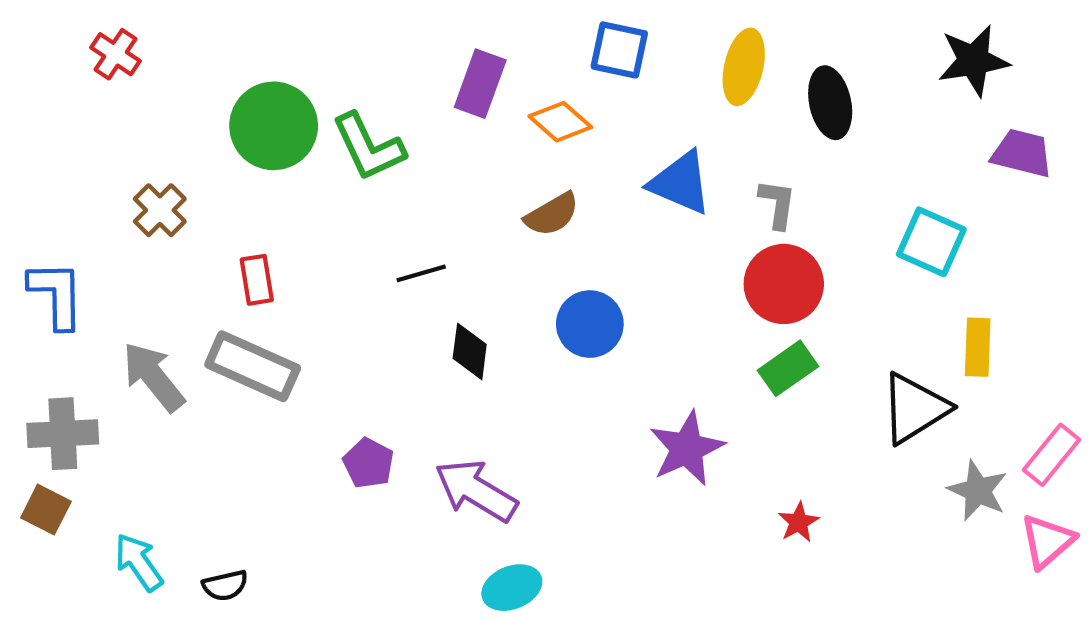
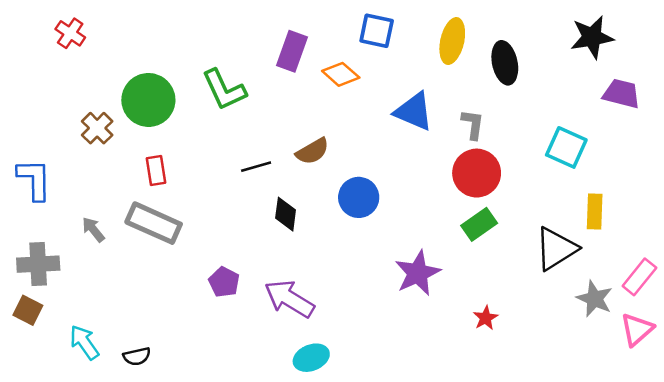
green circle: (274, 126) -> (148, 100), moved
brown semicircle: (552, 214) -> (313, 151), moved
gray arrow: (153, 377) -> (93, 229), size x0.6

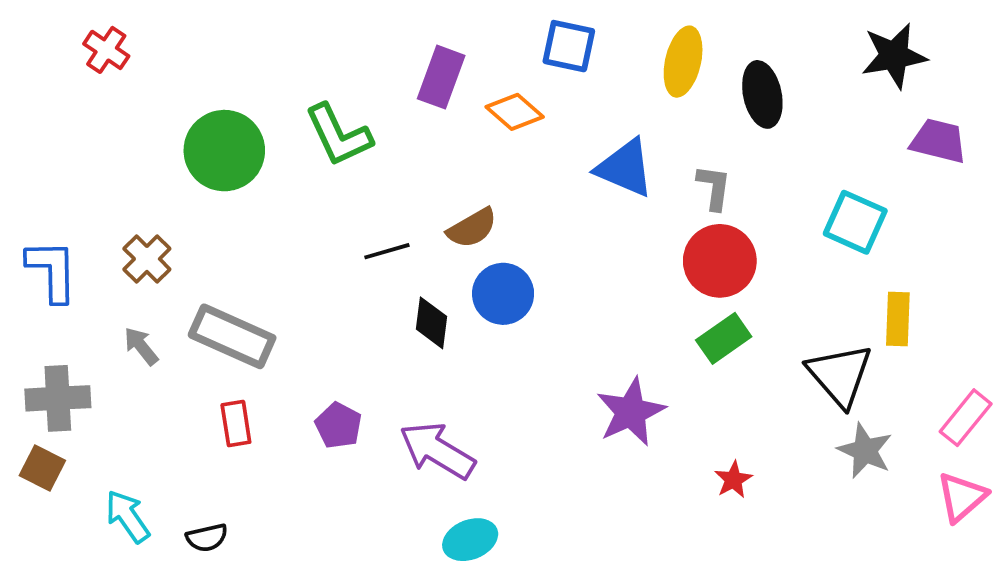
brown cross: (97, 128) -> (147, 259), moved
red rectangle: (156, 170) -> (236, 423), moved
blue circle: (359, 197) -> (503, 294), moved
black triangle: (556, 249) -> (840, 375), turned -39
gray star: (595, 299) -> (865, 451), moved

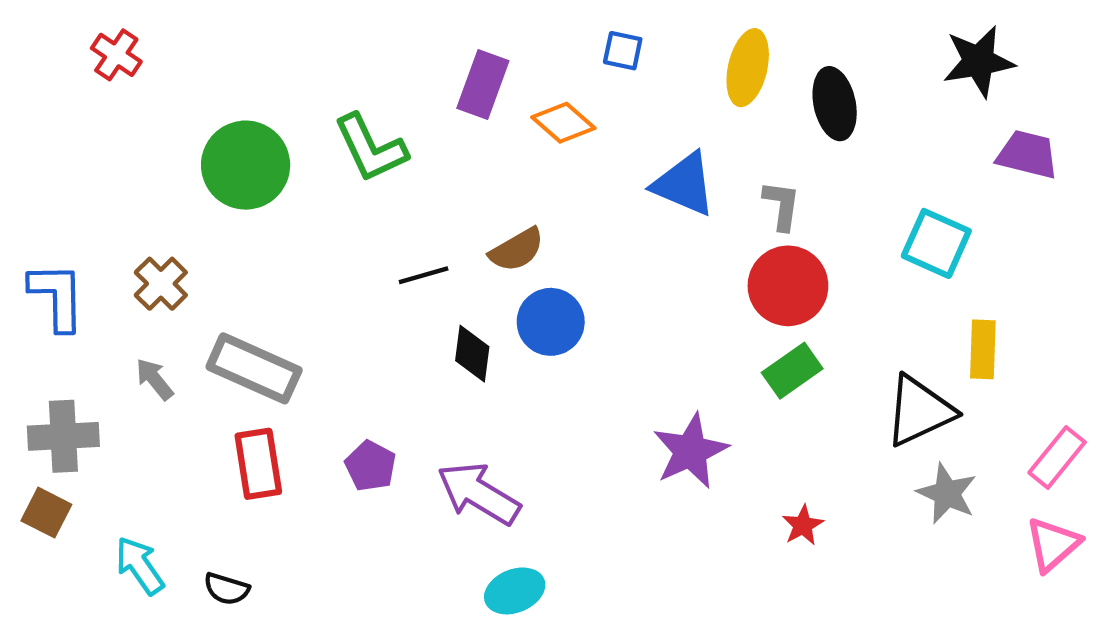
blue square: (569, 46) -> (623, 51), size x0.7
black triangle: (840, 375) -> (919, 411), turned 46
red rectangle: (236, 423) -> (258, 464), size x1.4
black semicircle: (207, 538) -> (226, 589), turned 30

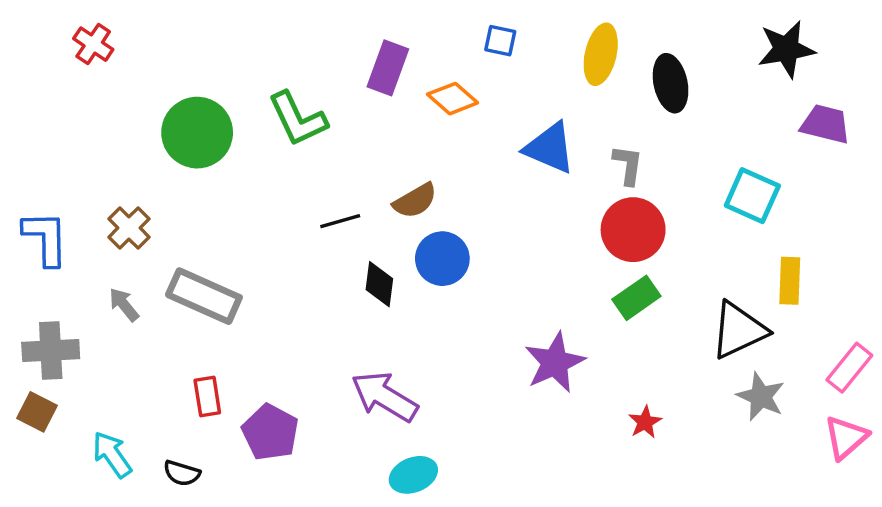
red rectangle: (258, 464) -> (207, 397), moved, size x0.7
purple pentagon: (371, 466) -> (270, 432), moved, size x1.4

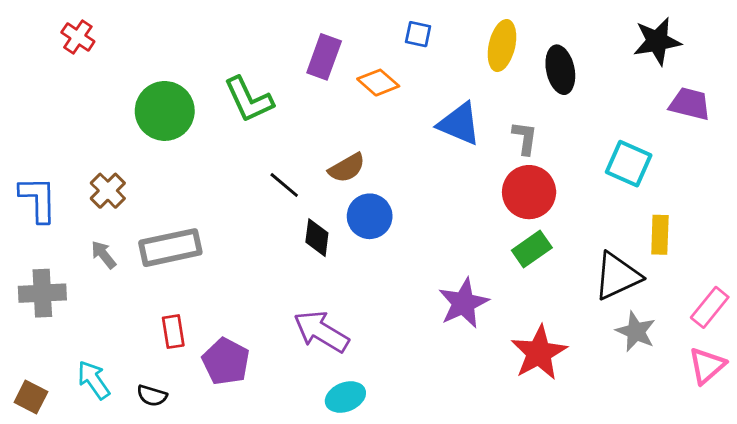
black line: (340, 221) -> (284, 185), turned 56
gray rectangle: (204, 296) -> (170, 248), turned -36
brown square: (37, 412) -> (31, 397), moved
red star: (645, 422) -> (539, 353), size x2.0

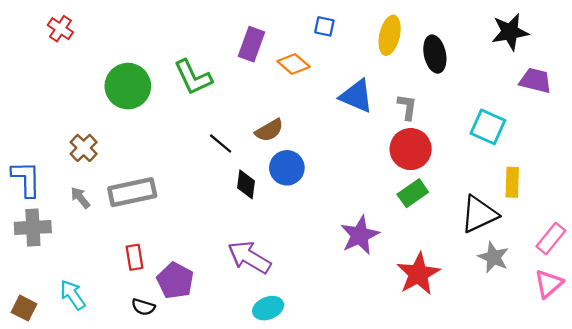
blue L-shape: (38, 199) -> (26, 179), moved
black semicircle: (152, 396) -> (143, 307), moved

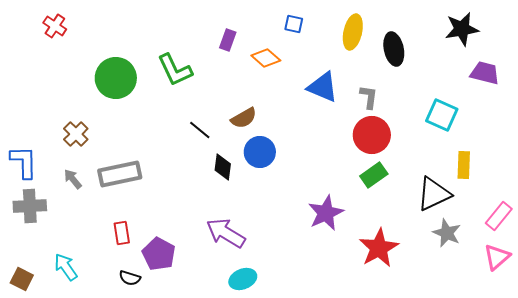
purple rectangle: (252, 44) -> (228, 40), size x0.7

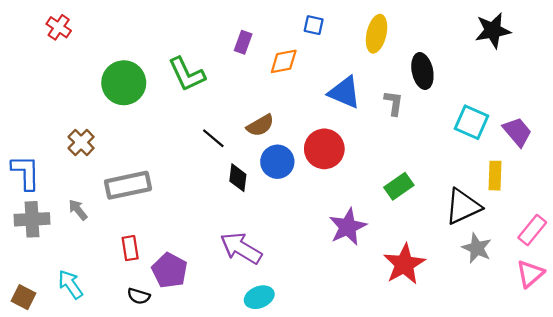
black ellipse: (394, 49) -> (422, 71), moved
orange diamond: (266, 58) -> (284, 61), turned -52
purple trapezoid: (485, 73) -> (517, 132), moved, turned 36
red circle: (372, 135) -> (324, 149), moved
gray arrow: (73, 179) -> (78, 210), moved

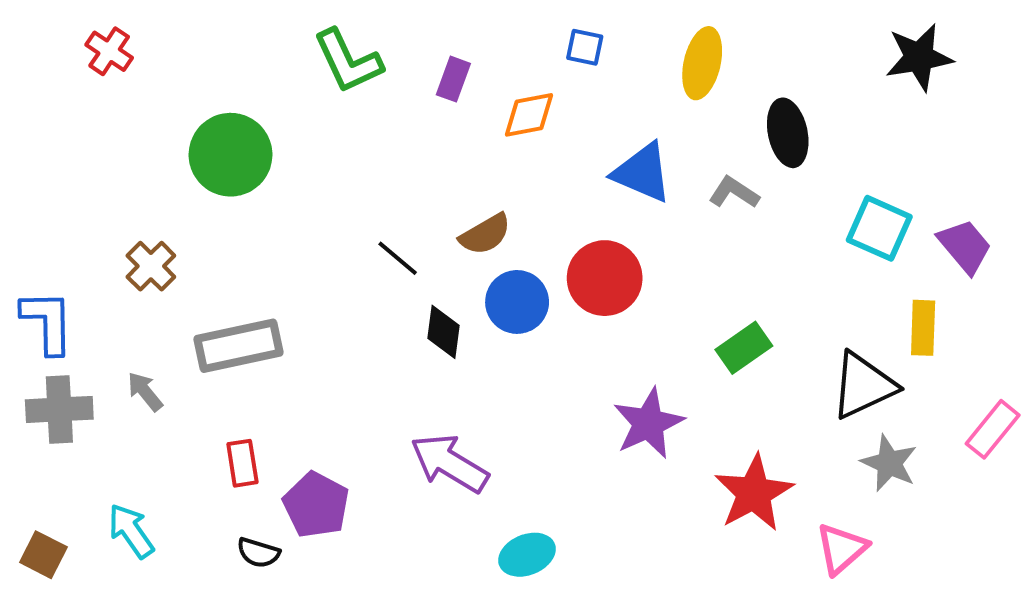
green L-shape: (187, 74) -> (348, 61), moved
gray L-shape: (394, 103) -> (734, 193), turned -65
pink triangle: (530, 274) -> (841, 549), moved
cyan ellipse: (259, 297) -> (527, 555), moved

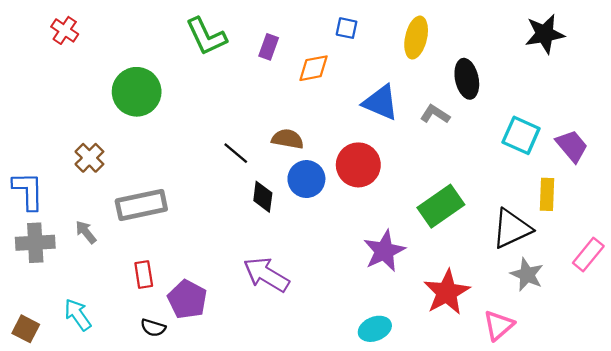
brown semicircle: (485, 234) -> (288, 139), turned -140
green rectangle: (744, 348) -> (441, 206), size x1.4
cyan ellipse: (527, 555) -> (375, 329), moved

